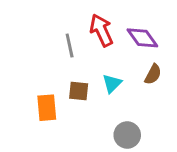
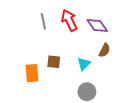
gray line: (70, 45) -> (43, 21), moved
cyan triangle: (112, 83) -> (84, 64), moved

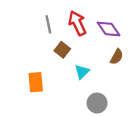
brown square: (54, 62) -> (62, 50), moved, turned 32
cyan triangle: (84, 64) -> (82, 72), moved

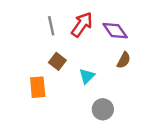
red arrow: (77, 23) -> (82, 25), turned 60
brown square: (62, 50) -> (57, 61), moved

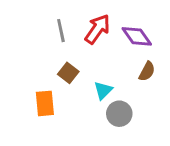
gray circle: (103, 109) -> (119, 114), moved

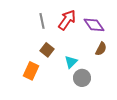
orange rectangle: (45, 103) -> (31, 71), turned 30

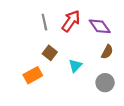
orange rectangle: (31, 71) -> (33, 75), turned 36
gray circle: (82, 78) -> (105, 83), moved

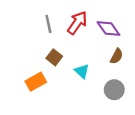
cyan triangle: (75, 66) -> (82, 71), turned -32

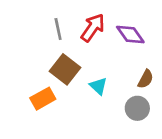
brown semicircle: (117, 56) -> (146, 79), moved
brown square: (54, 57) -> (65, 69), size x1.5

